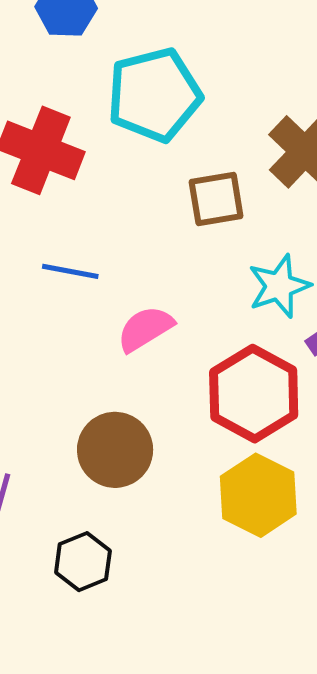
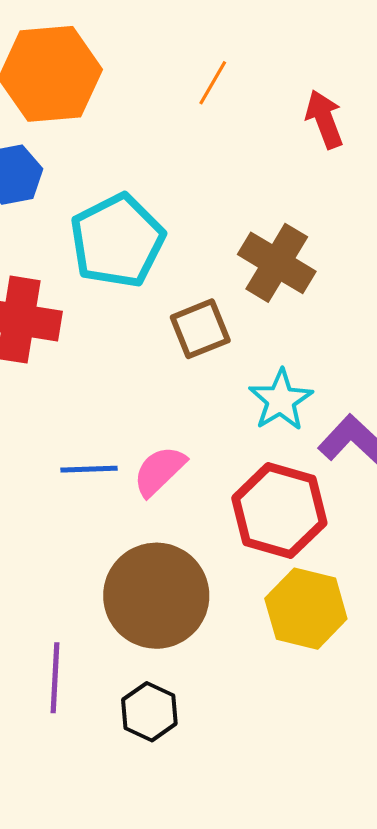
blue line: (70, 271) -> (89, 469), moved
brown circle: (115, 450) -> (156, 596), size x1.4

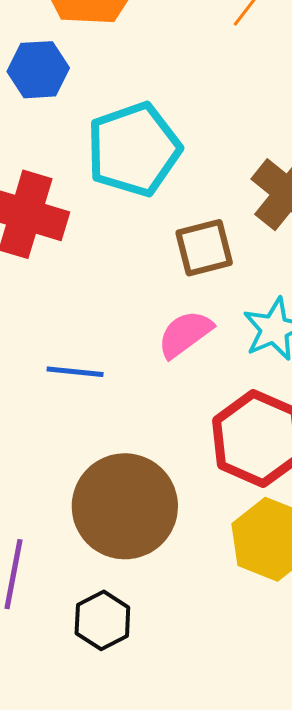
pink semicircle: (159, 471) -> (185, 334), moved

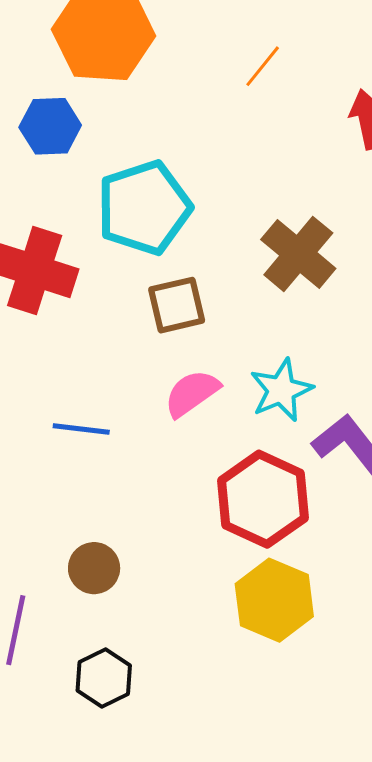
brown square: (204, 248) -> (177, 305), moved
brown circle: (125, 506) -> (94, 568), moved, size x0.5

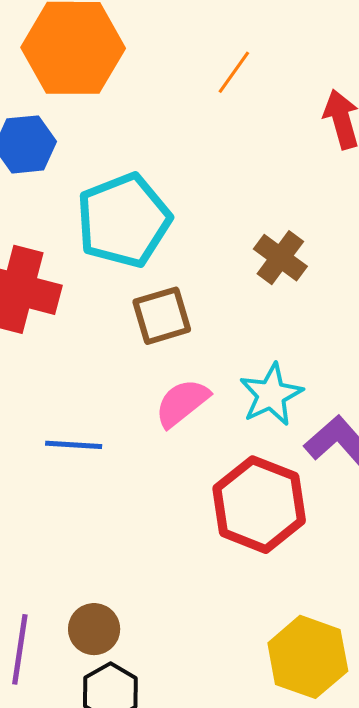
brown cross: (298, 254) -> (280, 258), size x0.7
brown circle: (94, 568) -> (94, 629), moved
yellow hexagon: (274, 600) -> (308, 657), moved

